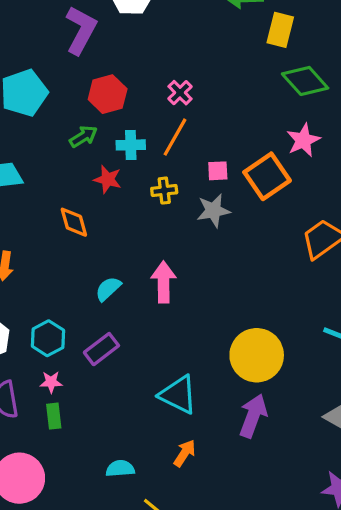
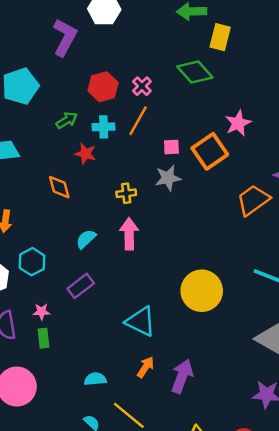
green diamond: (305, 81) -> (195, 72), moved
red hexagon: (108, 94) -> (103, 87), moved
yellow cross: (164, 191) -> (126, 193), moved
cyan hexagon: (48, 338) -> (32, 262), moved
purple arrow: (253, 416) -> (182, 376), moved

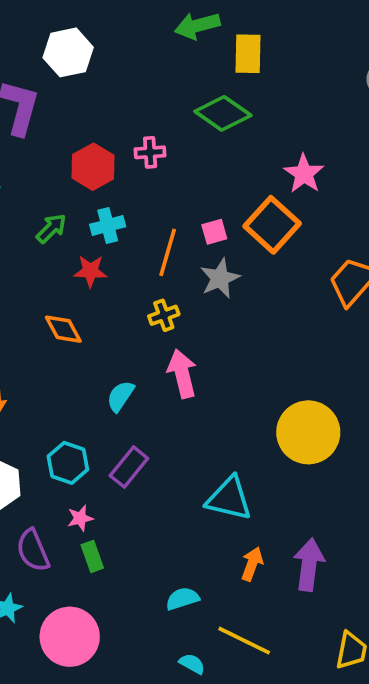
pink cross: (142, 86) -> (150, 152), turned -36
orange line: (138, 121) -> (168, 252), moved
cyan hexagon: (32, 262) -> (68, 463), moved

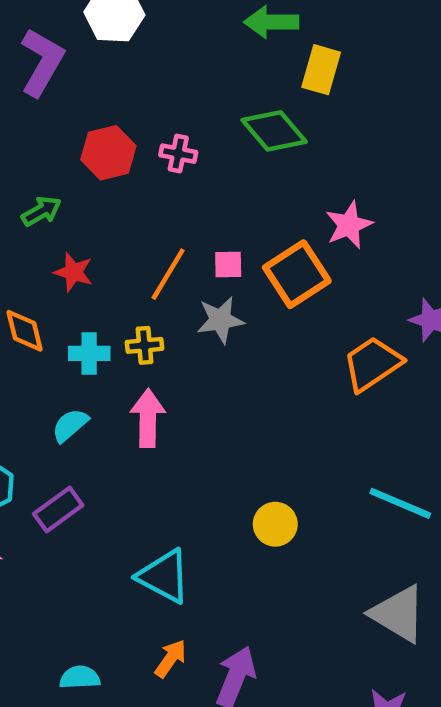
cyan cross: (108, 226) -> (89, 353), moved
yellow circle: (308, 432) -> (275, 524), size x0.6

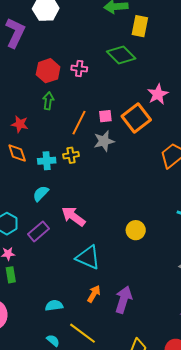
green arrow: (41, 211) -> (48, 101), moved, turned -48
red star: (73, 272) -> (20, 124), moved
pink arrow: (148, 418) -> (73, 216), moved, turned -50

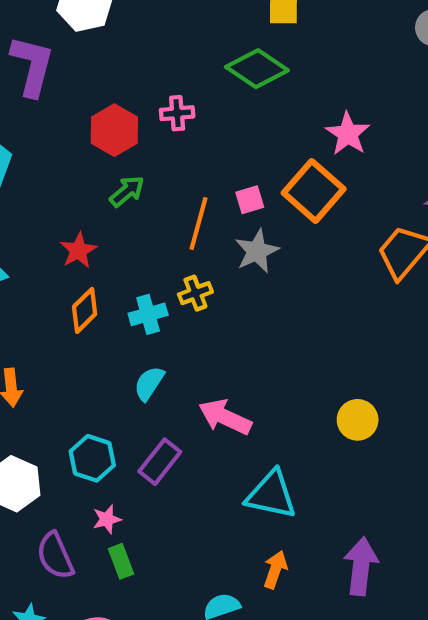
green arrow: (48, 101) -> (127, 191), turned 54
red star: (20, 124) -> (78, 250), turned -30
orange diamond: (17, 153) -> (85, 310), turned 75
orange arrow: (94, 294) -> (275, 570), moved

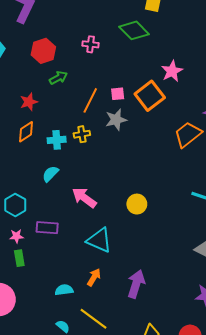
red hexagon: (114, 130) -> (43, 51), moved
yellow circle: (358, 420) -> (137, 204), moved
purple rectangle: (160, 462) -> (47, 228), moved, turned 45

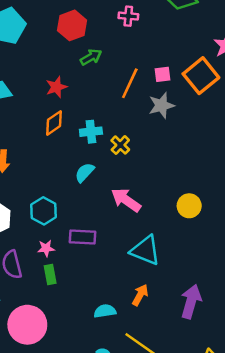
yellow cross: (82, 134) -> (120, 145), moved, turned -35

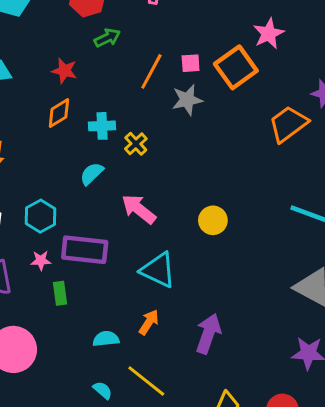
red star: (56, 87) -> (64, 71), turned 30
purple rectangle: (82, 237) -> (85, 250), size x1.4
green rectangle: (50, 275) -> (60, 293), moved

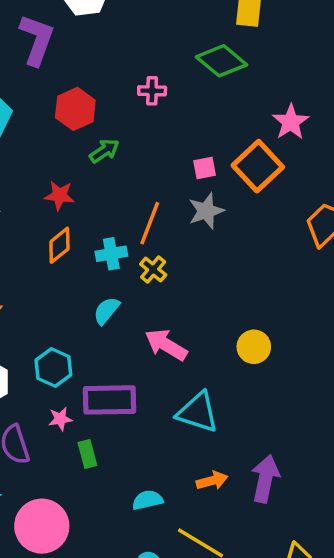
orange line: (151, 71) -> (150, 223), moved
orange arrow: (149, 322) -> (212, 481), moved, turned 50

